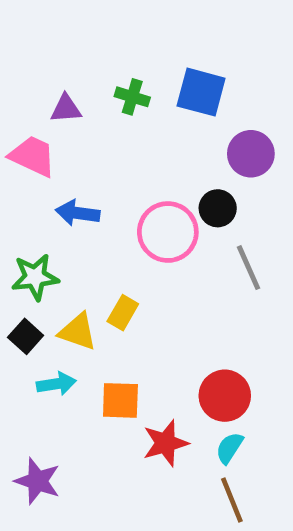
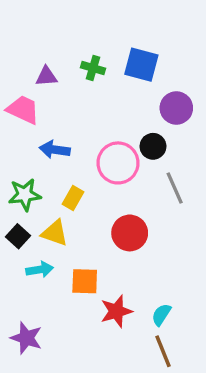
yellow rectangle: (123, 313) -> (73, 198), moved
red circle: (225, 396) -> (130, 233), moved

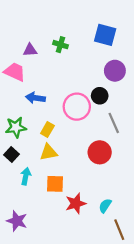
blue square: (141, 65) -> (105, 35), moved
yellow triangle: (55, 233) -> (49, 152), moved, turned -30
red circle: (130, 233) -> (100, 152), moved
cyan arrow: (40, 270) -> (26, 176), turned -70
brown line: (163, 351) -> (119, 230), moved

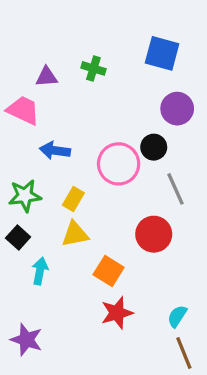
orange square: (55, 184) -> (109, 271), moved, turned 30
cyan semicircle: (105, 206) -> (177, 316), moved

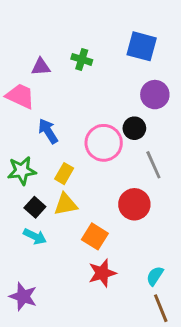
blue arrow: (55, 150) -> (48, 131), turned 50
black square: (18, 238) -> (35, 207), moved
cyan arrow: (40, 271) -> (35, 236), turned 105

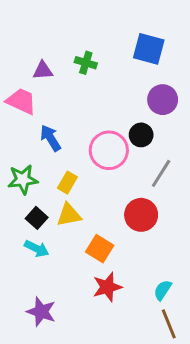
gray line: (153, 165) -> (161, 173), turned 56
purple star: (23, 296) -> (41, 312), moved

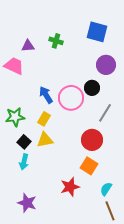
blue arrow: (50, 138) -> (46, 95), moved
cyan arrow: (37, 249) -> (24, 162), turned 77
orange square: (100, 249) -> (89, 166), moved

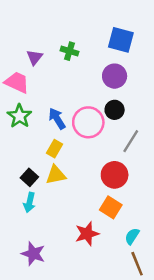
purple triangle: (28, 46) -> (34, 57), turned -48
purple circle: (106, 65) -> (115, 76), moved
green star: (15, 117) -> (19, 116), moved, turned -30

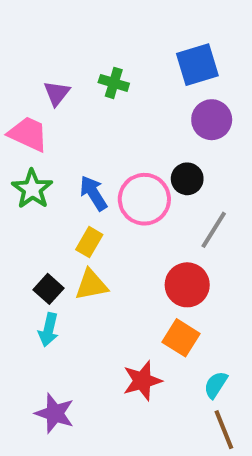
blue square: (121, 40) -> (197, 65), turned -32
purple circle: (115, 76) -> (212, 120), moved

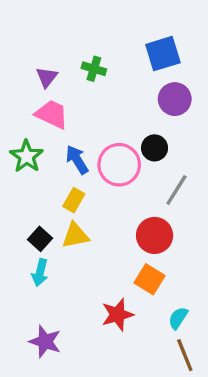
pink trapezoid: (28, 134) -> (52, 114), moved

